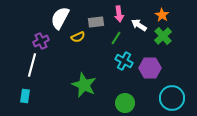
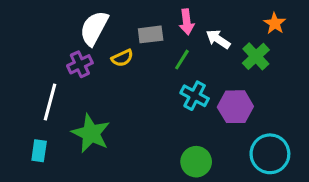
orange star: (162, 15) -> (275, 23), moved
purple cross: (41, 41) -> (80, 64), moved
green star: (84, 85) -> (91, 133), moved

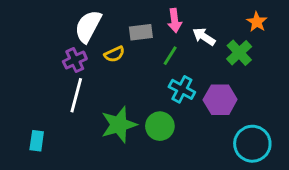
white line: (50, 102) -> (76, 95), moved
green star: (91, 133) -> (119, 125), moved, turned 30
green circle: (196, 162) -> (160, 126), moved

